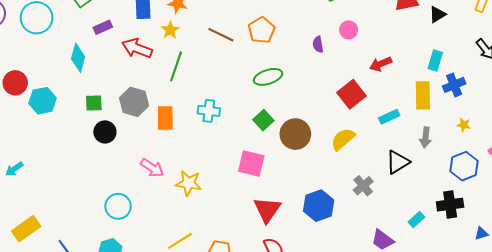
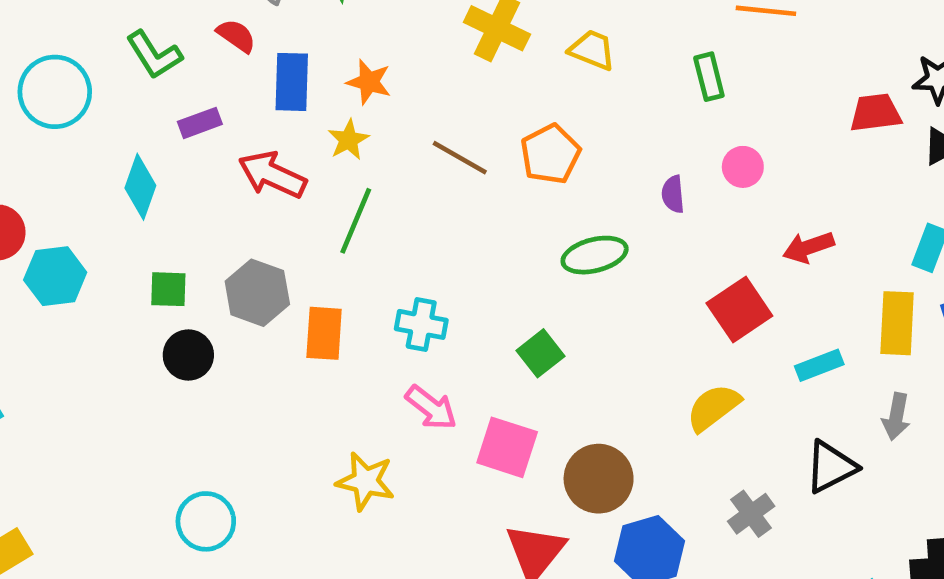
green ellipse: (268, 77) -> (595, 255), moved
brown circle: (295, 134) -> (599, 479), moved
pink arrow: (152, 168) -> (431, 408), moved

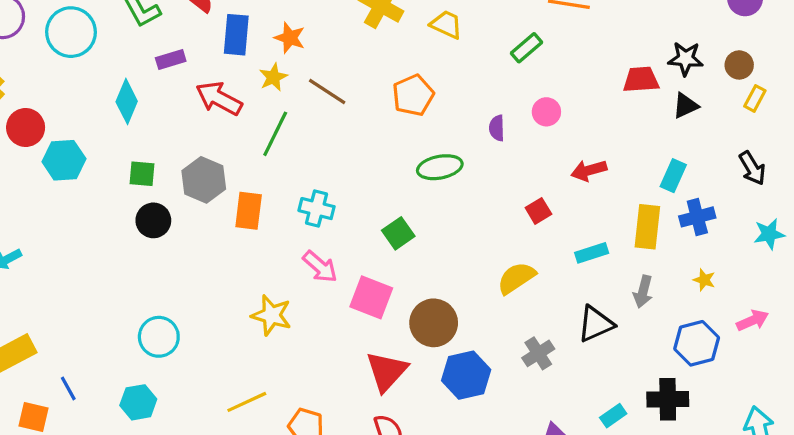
green rectangle: (709, 77) -> (527, 48), turned 60
brown line: (460, 158) -> (327, 92), moved
red square: (739, 310) -> (538, 211), size x0.6

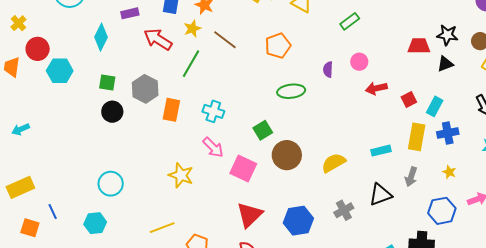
red arrow: (589, 170) -> (376, 88), moved
red square: (538, 211) -> (409, 100), moved
brown circle: (434, 323) -> (287, 155), moved

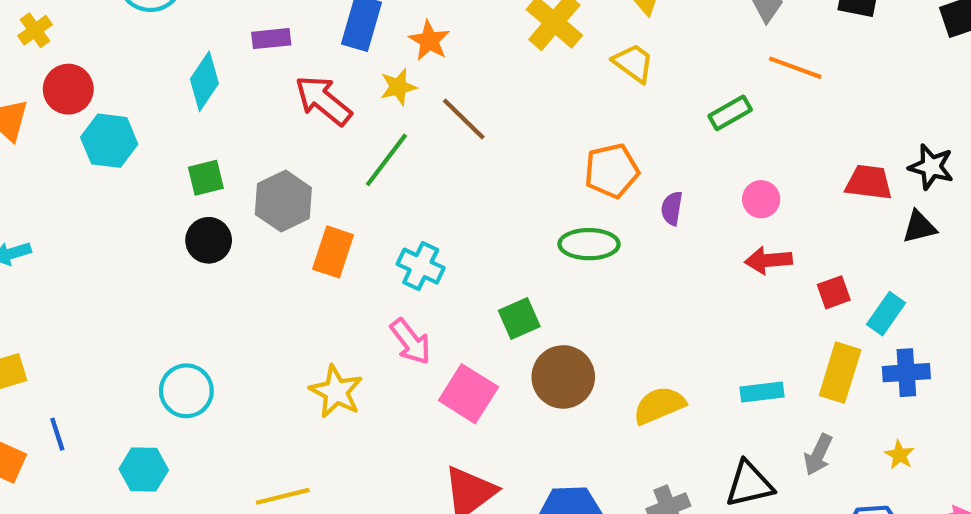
orange pentagon: (278, 46) -> (612, 171), moved
pink circle: (359, 62) -> (761, 199), moved
green square: (107, 82) -> (206, 178), turned -30

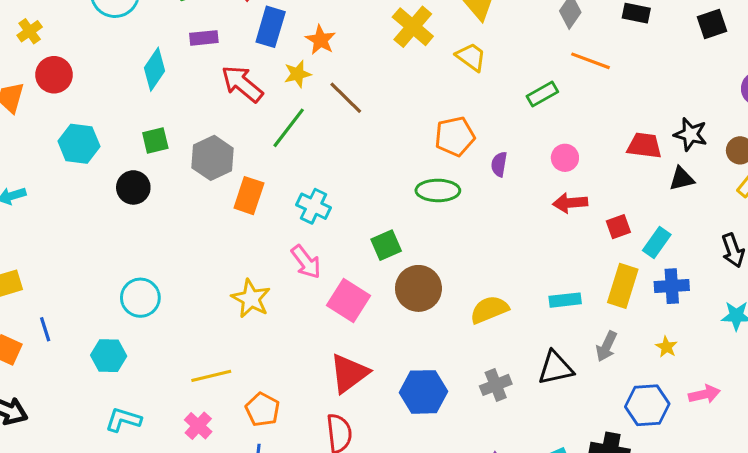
cyan hexagon: (109, 141) -> (79, 144), moved
black circle: (209, 240) -> (133, 187), moved

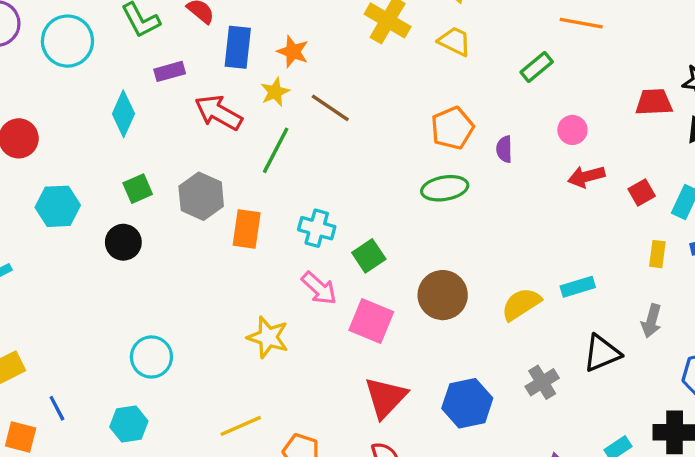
green square: (386, 245) -> (369, 256), moved
yellow rectangle: (623, 286) -> (657, 254), size x0.6
cyan rectangle: (565, 300) -> (578, 287), moved

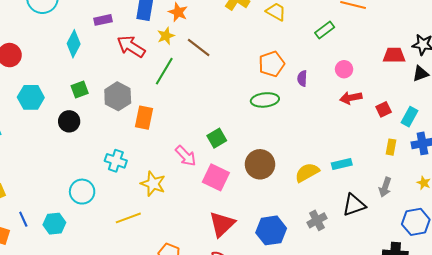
cyan cross: (317, 228) -> (116, 161), moved
cyan hexagon: (129, 424) -> (54, 224), moved
yellow line: (241, 426) -> (128, 218), moved

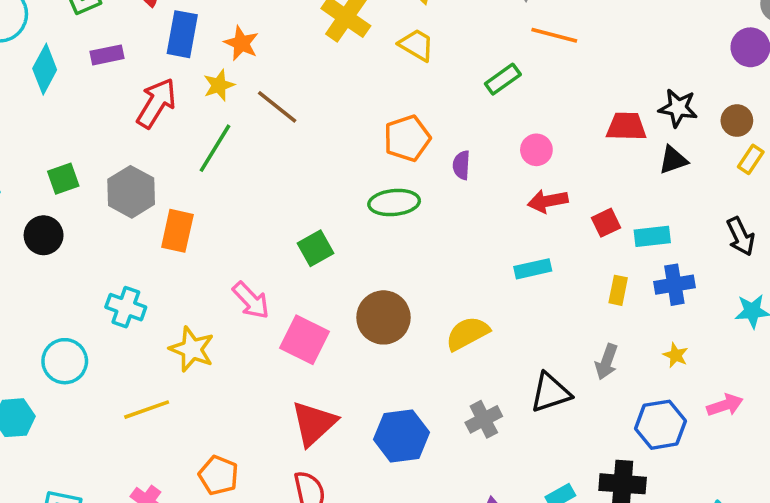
cyan diamond: (74, 44) -> (45, 69), moved
red arrow: (131, 46) -> (156, 103), turned 88
cyan rectangle: (410, 117) -> (652, 236), turned 54
green square: (217, 138) -> (315, 248), moved
cyan rectangle: (342, 164) -> (533, 269), moved

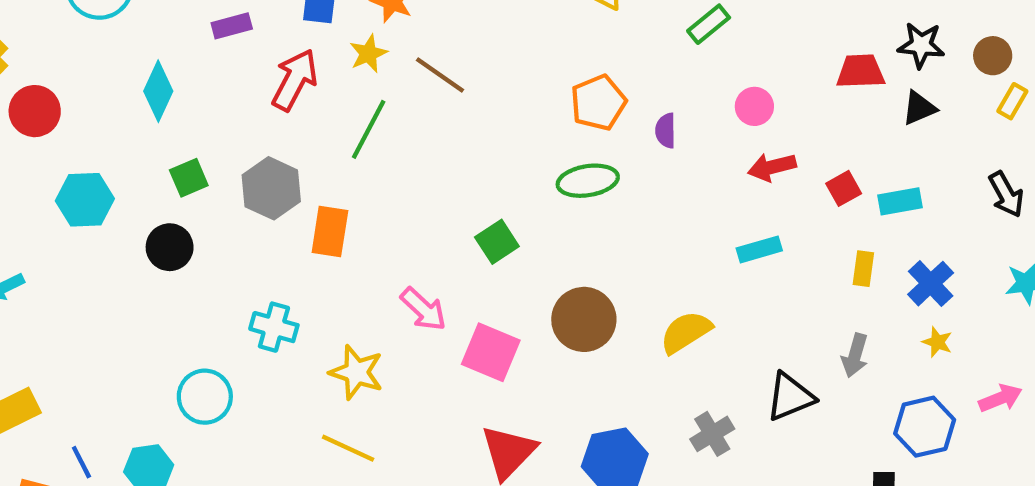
cyan diamond: (45, 69) -> (158, 91), moved
blue cross: (674, 285) -> (931, 284), moved, turned -30
yellow line: (147, 410) -> (348, 448), moved, turned 48

